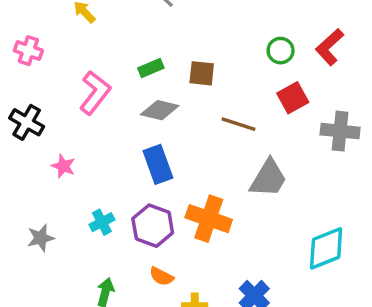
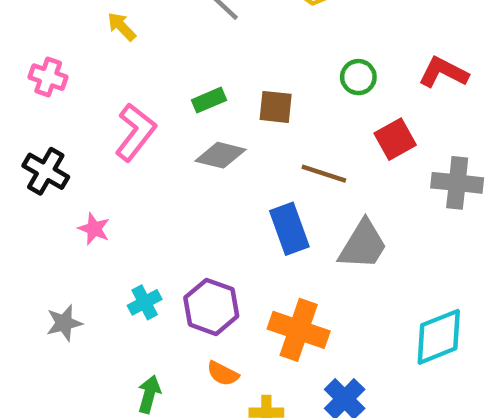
red L-shape: (330, 47) -> (443, 72), turned 69
green circle: (281, 51) -> (358, 77), moved
blue rectangle: (158, 164) -> (289, 229), moved
orange cross: (209, 219) -> (299, 330), moved

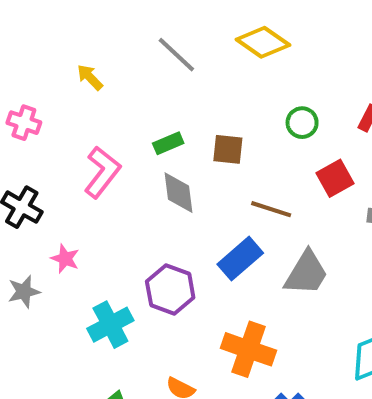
gray diamond: (220, 155) -> (178, 193), turned 69
blue rectangle: (289, 229) -> (240, 259), turned 69
cyan cross: (145, 302) -> (110, 325), size x1.5
purple hexagon: (211, 307) -> (170, 290), moved
gray star: (64, 323) -> (24, 292), moved

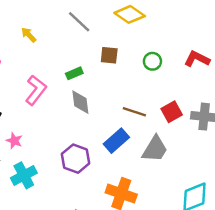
brown square: (228, 149) -> (109, 55), moved
red square: (335, 178) -> (172, 112), moved
cyan cross: (110, 325) -> (24, 175), moved

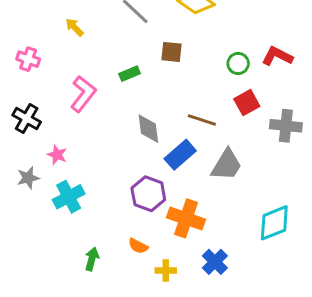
green circle: (152, 61) -> (238, 63), moved
gray diamond: (80, 102) -> (148, 129), moved
red square: (172, 112) -> (247, 103), moved
purple hexagon: (76, 159) -> (148, 194), moved

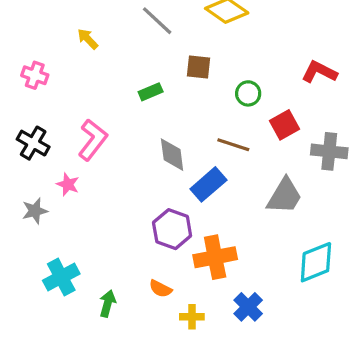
green circle: (238, 63) -> (248, 93), moved
pink L-shape: (83, 94) -> (93, 140), moved
gray trapezoid: (227, 165) -> (285, 196), moved
cyan cross: (69, 197) -> (61, 277), moved
orange cross: (186, 218) -> (215, 257), turned -30

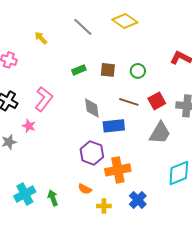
brown square: (199, 67) -> (108, 70), moved
red square: (285, 125) -> (157, 101), moved
blue rectangle: (208, 184) -> (114, 126), turned 35
cyan cross: (61, 277) -> (25, 194), moved
green arrow: (108, 304) -> (53, 198), turned -35

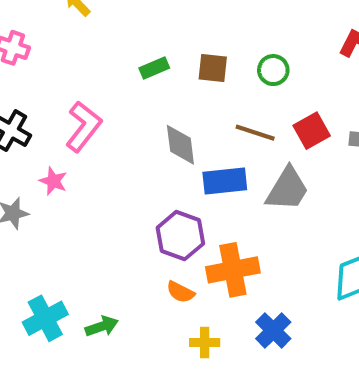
gray trapezoid: (160, 133) -> (287, 189), moved
orange semicircle: (85, 189) -> (180, 292), moved
green arrow: (53, 198) -> (102, 326), turned 91

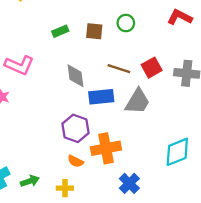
green circle: (273, 70) -> (126, 23), moved
pink L-shape: (84, 127) -> (19, 65), turned 76
yellow cross: (205, 343) -> (65, 188), moved

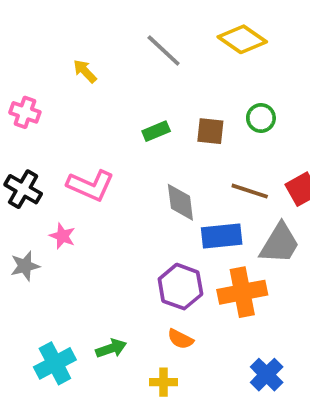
orange cross: (106, 148) -> (242, 292), moved
green arrow: (30, 181) -> (111, 348), moved

